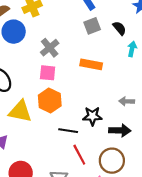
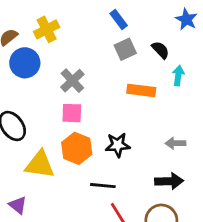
orange rectangle: (91, 64) -> (141, 90), moved
black star: (92, 116) -> (118, 145), moved

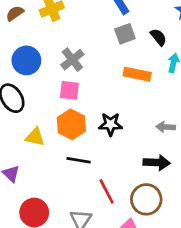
blue circle: (25, 63) -> (26, 60), moved
yellow triangle: (40, 165) -> (35, 137), size x0.7
black line: (103, 186) -> (79, 160), moved

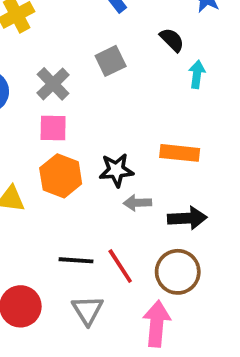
gray square: (125, 34) -> (111, 61), moved
orange rectangle: (137, 74) -> (180, 153), moved
gray arrow: (166, 127) -> (137, 203), moved
black line: (79, 160) -> (76, 260), moved

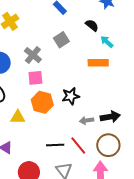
cyan arrow: (197, 74) -> (107, 42), turned -48
orange rectangle: (180, 153) -> (98, 63), moved
gray arrow: (137, 203) -> (87, 120), moved

